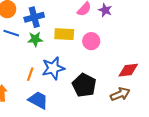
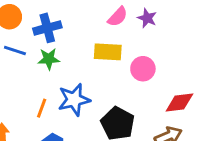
yellow rectangle: (64, 34) -> (108, 52), moved
pink circle: (91, 41) -> (143, 69), moved

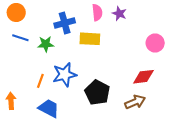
pink semicircle: (118, 17) -> (97, 12), turned -49
blue cross: (47, 28) -> (65, 23), moved
pink circle: (143, 69) -> (155, 43), moved

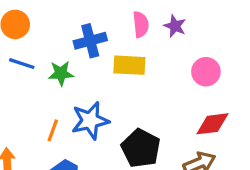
pink circle: (155, 43) -> (206, 72), moved

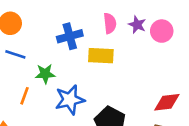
pink circle: (206, 72) -> (162, 31), moved
green star: (61, 73) -> (45, 74), moved
orange line: (53, 130) -> (24, 96), moved

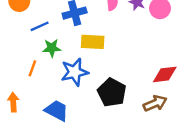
blue line: (15, 54) -> (40, 26), moved, turned -42
yellow rectangle: (101, 56) -> (93, 42), moved

